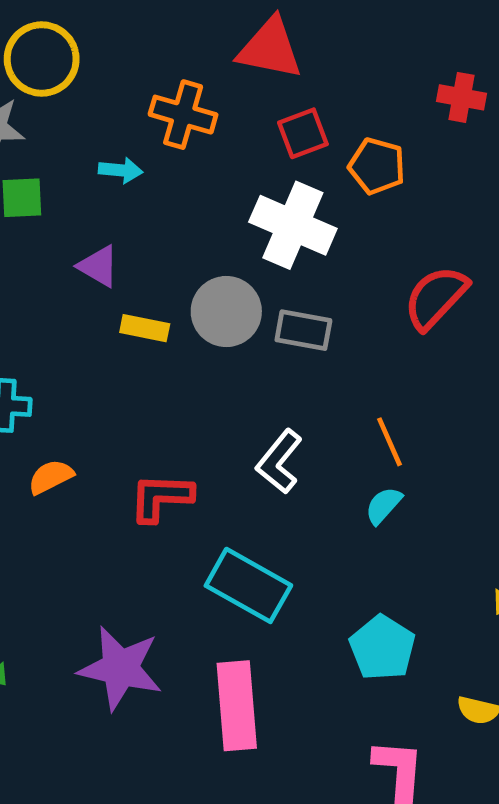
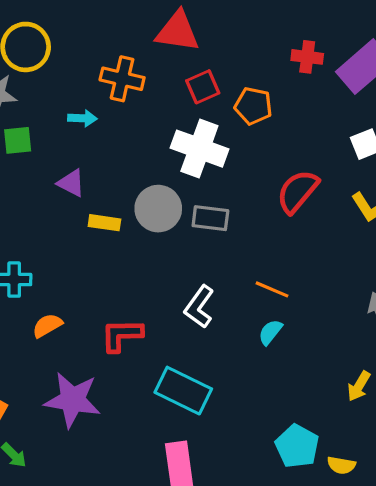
orange line: (389, 442) -> (272, 289), turned -40
cyan pentagon: (382, 648) -> (297, 446), moved
purple star: (120, 668) -> (72, 400), moved

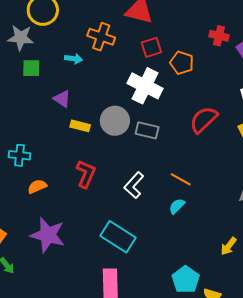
red L-shape: (122, 335) -> (86, 174), moved, turned 108

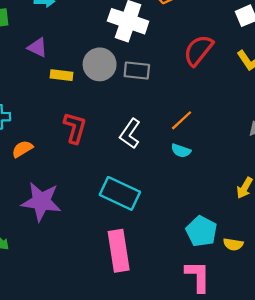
orange line: (181, 179) -> (182, 120), turned -65
cyan semicircle: (177, 206) -> (181, 151), turned -108

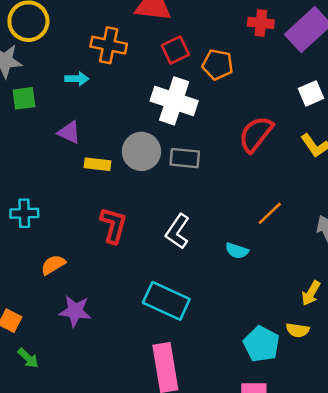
orange line: (182, 120) -> (270, 213), moved
orange semicircle: (22, 149) -> (53, 265), moved
purple star: (41, 202) -> (75, 311), size x0.7
yellow semicircle: (233, 244) -> (298, 330), moved

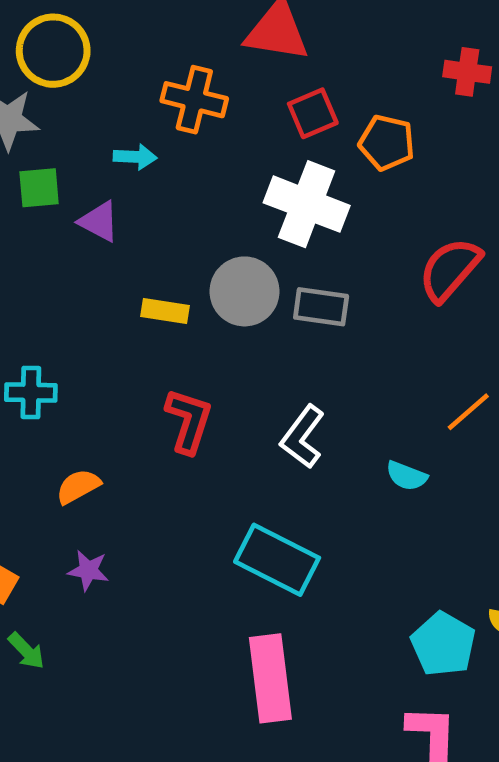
purple triangle: (69, 132) -> (99, 221), moved
purple star: (75, 311) -> (88, 570), moved, size x0.7

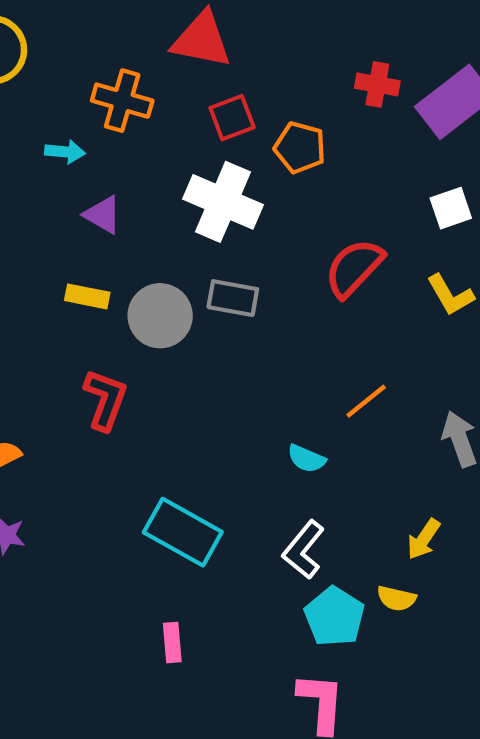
purple triangle: (99, 221) -> (103, 215), moved
gray circle: (244, 291) -> (160, 316), moved
white L-shape: (302, 437) -> (303, 550), moved
pink rectangle: (270, 678) -> (172, 642), size x0.5

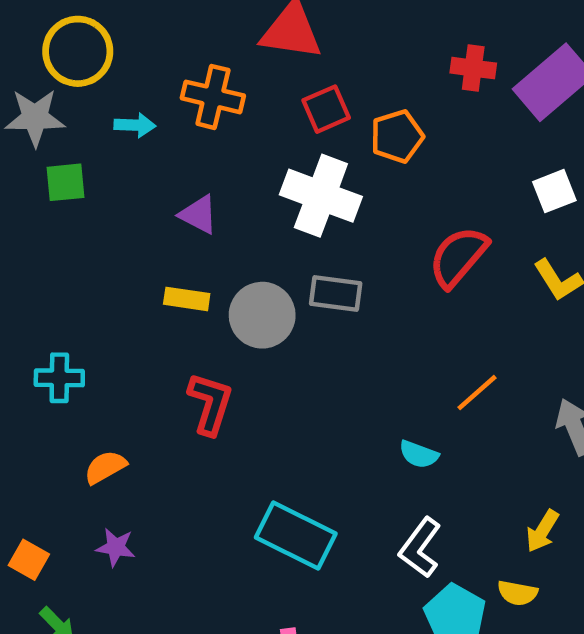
orange pentagon: (300, 147) -> (397, 136), turned -30
cyan arrow: (65, 152) -> (135, 125), moved

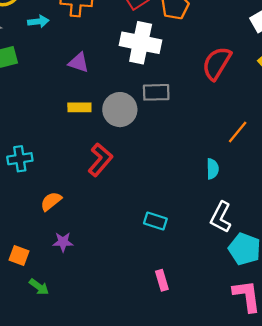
red L-shape: (210, 404) -> (100, 160), turned 32
cyan semicircle: (419, 454) -> (212, 169), turned -102
cyan rectangle: (296, 535) -> (155, 221), size x0.6

